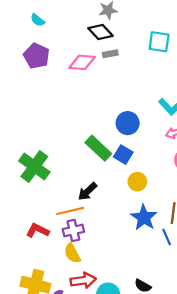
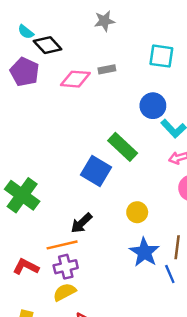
black diamond: (100, 32) -> (48, 45), moved
blue circle: (128, 123) -> (153, 106), moved
green rectangle: (98, 148) -> (123, 147), moved
blue square: (123, 155) -> (96, 171), moved, size x1.4
yellow semicircle: (72, 253) -> (65, 292), turned 90

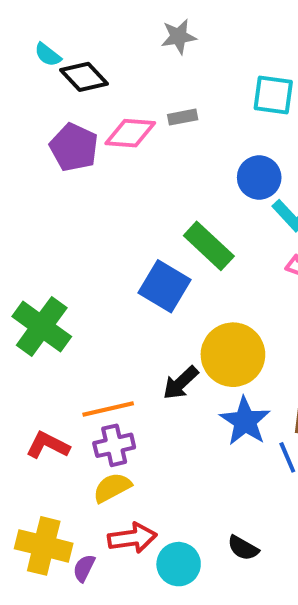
purple pentagon: (25, 72) -> (74, 147), moved
yellow circle: (137, 212) -> (233, 355), size x1.8
black arrow: (81, 223) -> (181, 383), moved

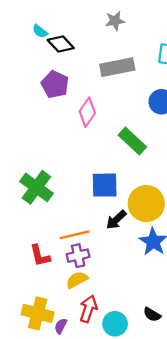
gray rectangle: (183, 117) -> (117, 67), size x2.0
pink diamond: (130, 133) -> (87, 112), moved, turned -60
blue square: (165, 286) -> (105, 185), moved, turned -32
red L-shape: (48, 445) -> (40, 256), turned -130
red arrow: (132, 538) -> (88, 309), turned -64

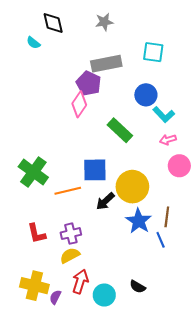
cyan semicircle: (40, 31) -> (33, 43), moved
black diamond: (61, 44) -> (53, 23), moved, turned 30
purple pentagon: (55, 84) -> (89, 83), moved
orange line: (75, 235) -> (68, 191), moved

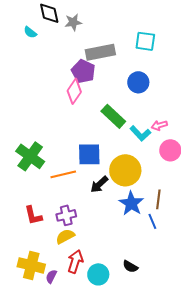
gray star: (104, 22) -> (73, 22), moved
cyan L-shape: (164, 115) -> (140, 133), moved

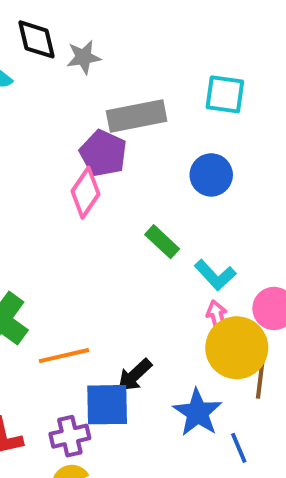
green rectangle: (113, 116) -> (162, 242), size x0.7
pink arrow: (159, 125) -> (217, 316), moved, turned 91
blue square: (89, 154) -> (107, 405), moved
yellow circle: (125, 170) -> (237, 348), moved
brown line: (158, 199) -> (260, 379), moved

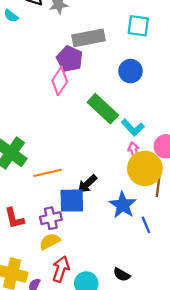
green rectangle: (162, 242) -> (103, 109), size x1.6

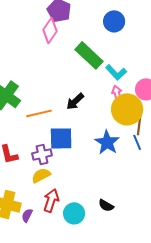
black arrow: (87, 184) -> (75, 101), moved
blue line: (146, 225) -> (137, 142), moved

